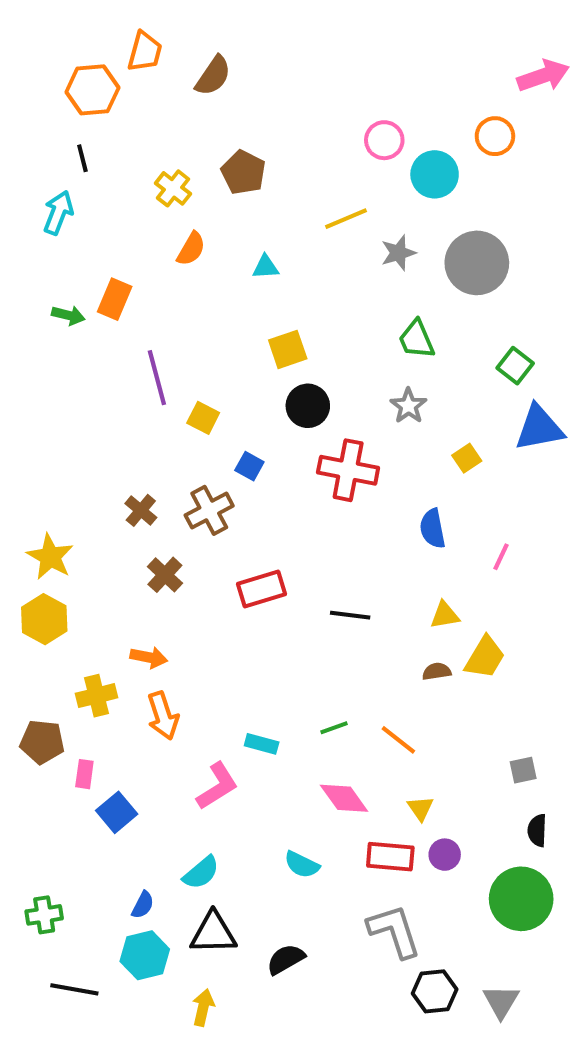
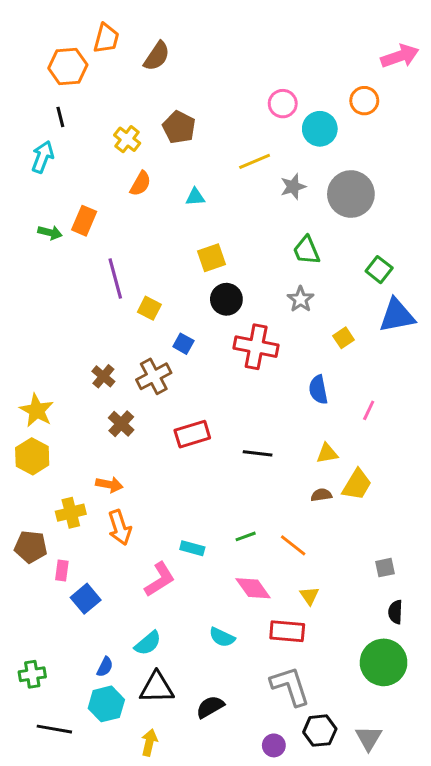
purple circle: (445, 855) -> (274, 745), moved

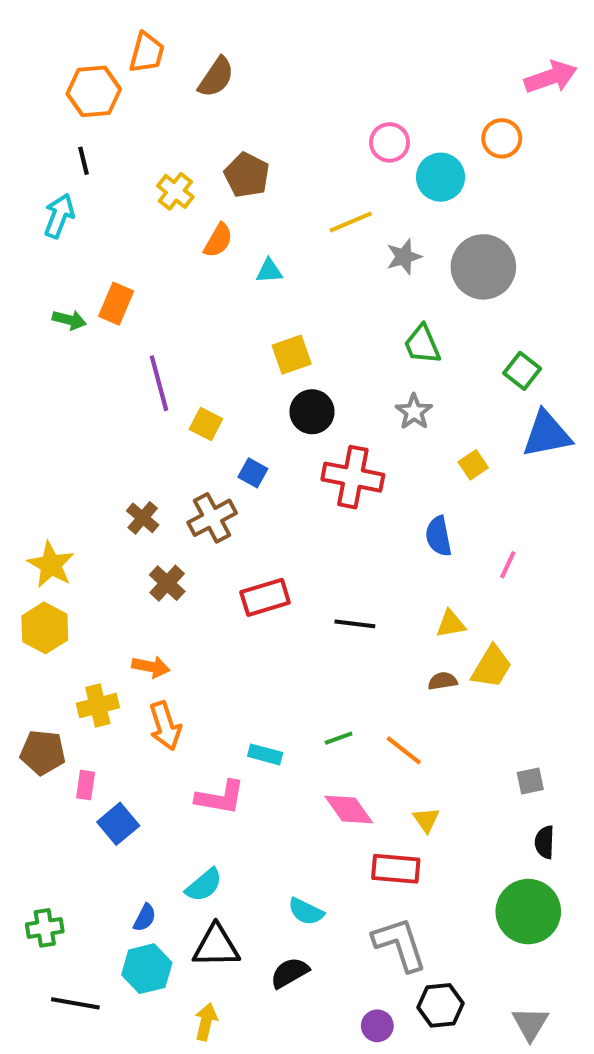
orange semicircle: (140, 184) -> (218, 240), moved
pink L-shape: (160, 579) -> (220, 797), turned 42
cyan semicircle: (222, 637) -> (306, 912), moved
gray triangle: (369, 738) -> (530, 1024), moved

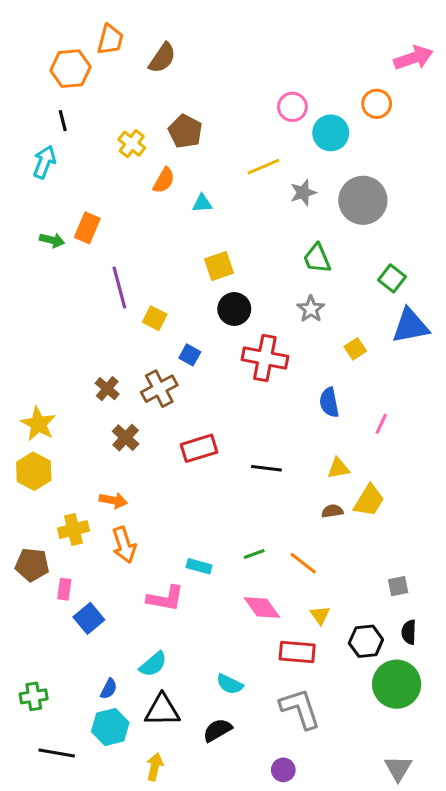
black hexagon: (441, 1005) -> (366, 641), moved

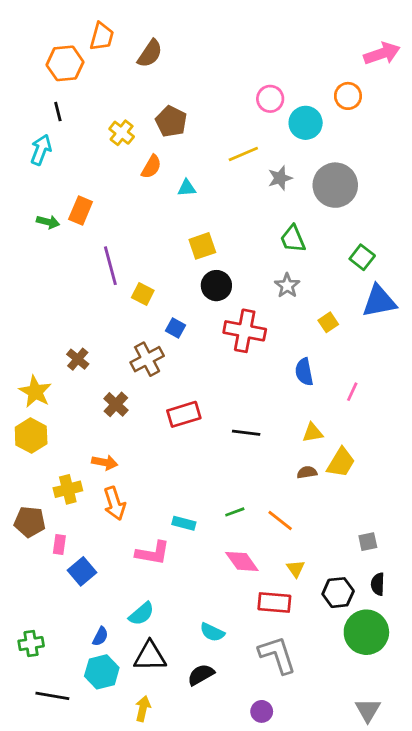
brown cross: (107, 389) -> (78, 359), moved

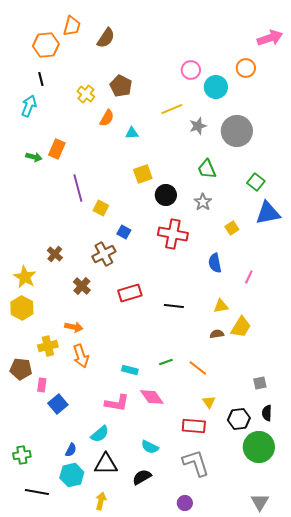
black circle: (216, 286) -> (166, 195), moved
pink L-shape: (153, 553) -> (117, 403), moved
pink diamond: (242, 561) -> (152, 397), moved

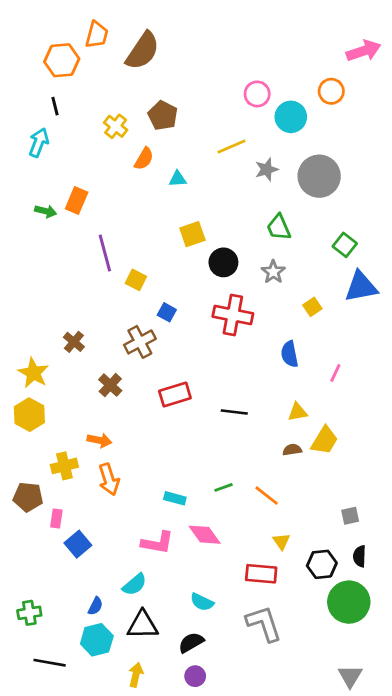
brown semicircle: (106, 38) -> (143, 51), size x1.4
purple circle: (185, 503) -> (195, 676), moved

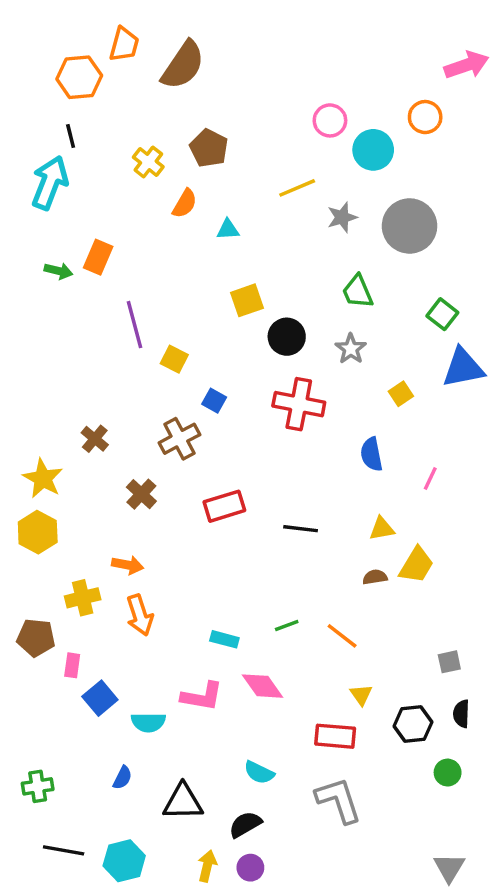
cyan arrow: (39, 142) -> (50, 183), size x1.4
cyan semicircle: (134, 585) -> (148, 722), moved, turned 40
green circle: (349, 602) -> (448, 773), size x0.5
cyan hexagon: (97, 640) -> (124, 861), moved
yellow arrow: (136, 675) -> (207, 866), moved

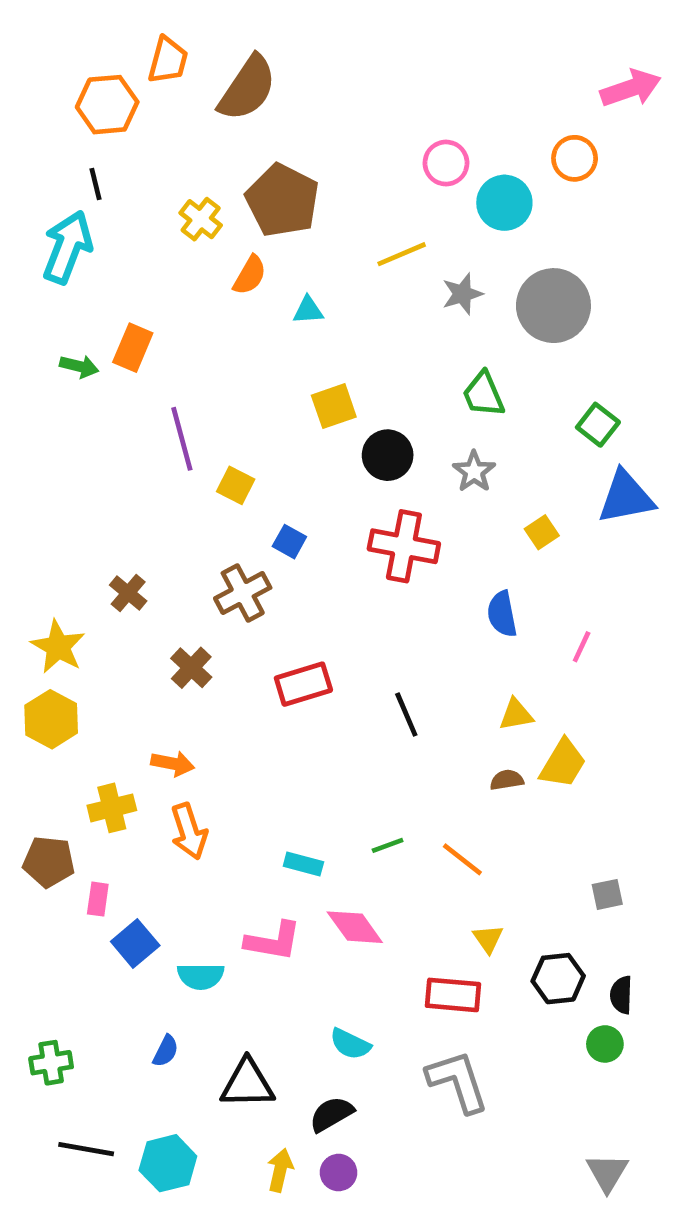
brown pentagon: (209, 148) -> (282, 200), size x1.4
black line: (301, 529) -> (406, 714), turned 60
black semicircle: (461, 714) -> (621, 995), moved

